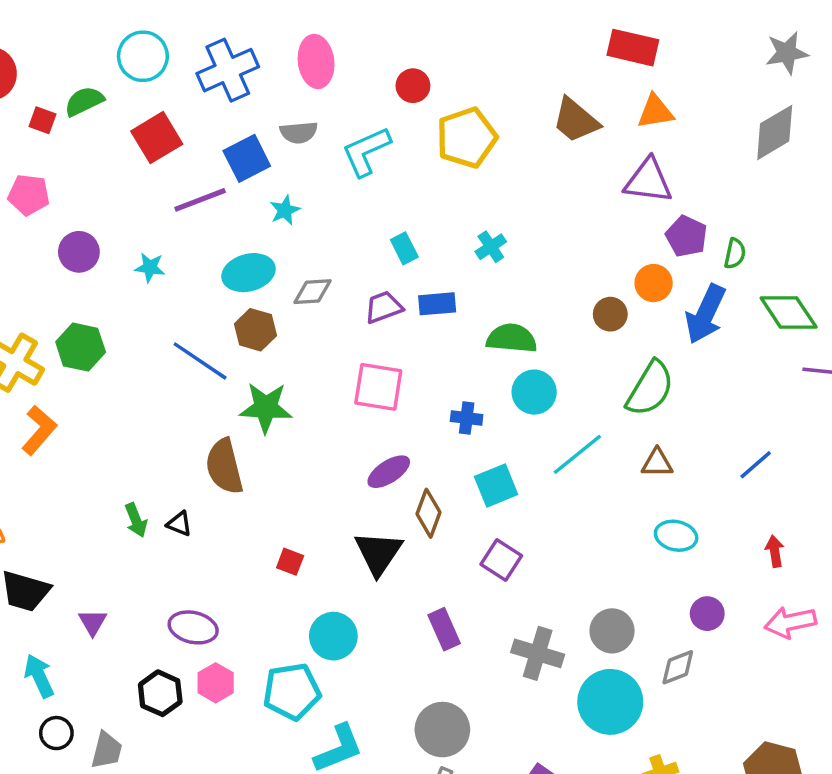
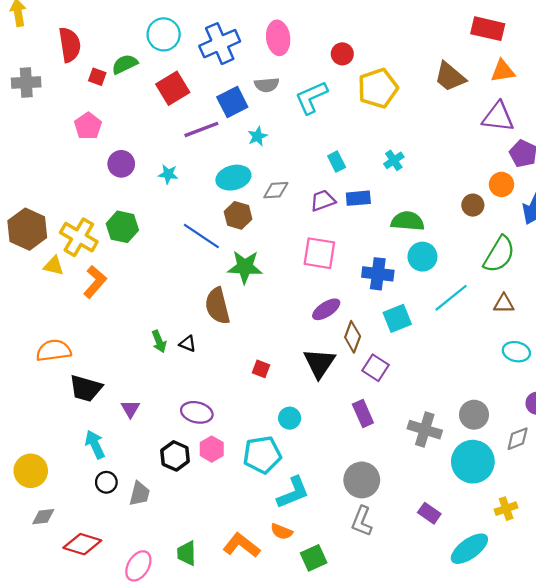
pink pentagon: (29, 195) -> (88, 126), turned 30
blue cross: (467, 418) -> (378, 274), size x1.5
purple square: (501, 560) -> (375, 368), moved
cyan circle: (333, 636) -> (290, 418), size x0.7

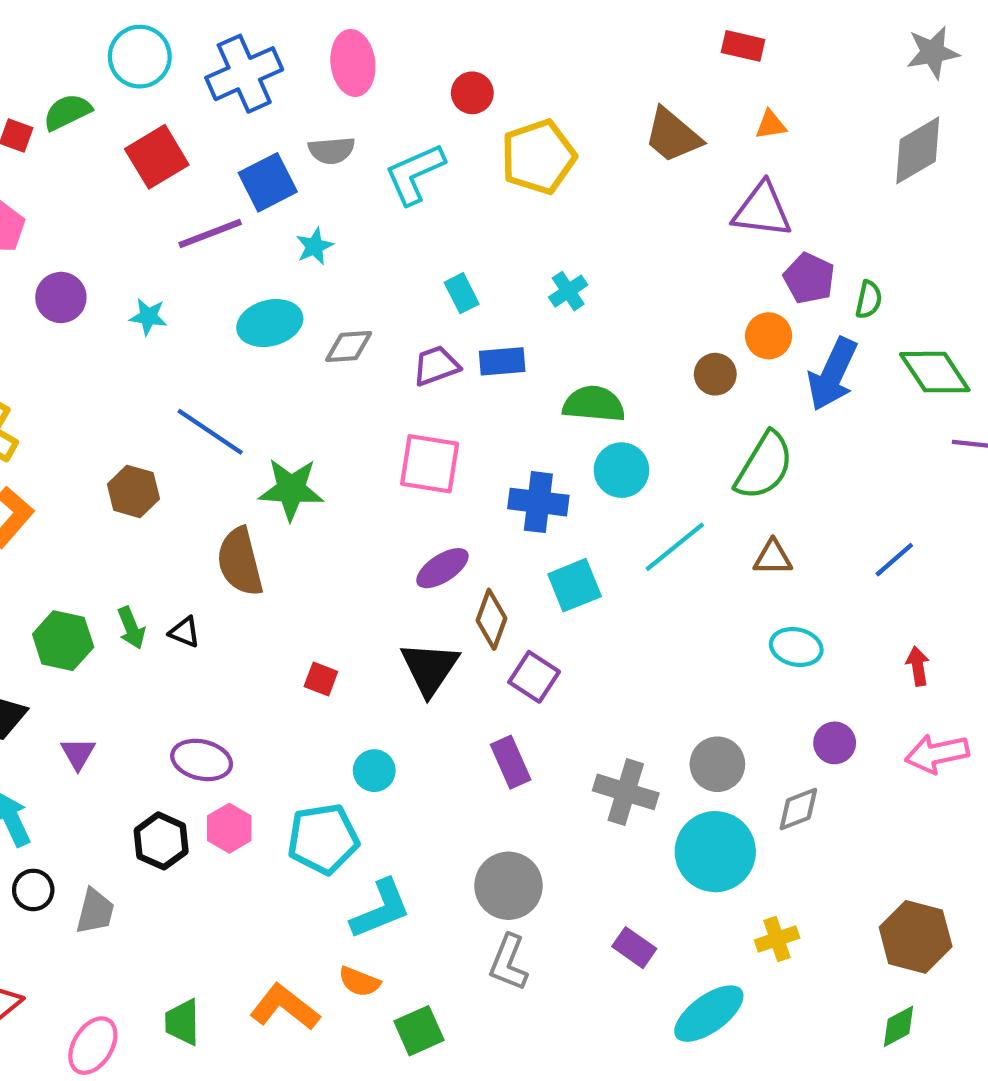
red rectangle: (488, 29) -> (743, 46), size x0.7
orange triangle: (503, 71) -> (771, 125), size x0.7
brown hexagon: (238, 215) -> (133, 491), moved
green hexagon: (122, 227) -> (63, 641), moved

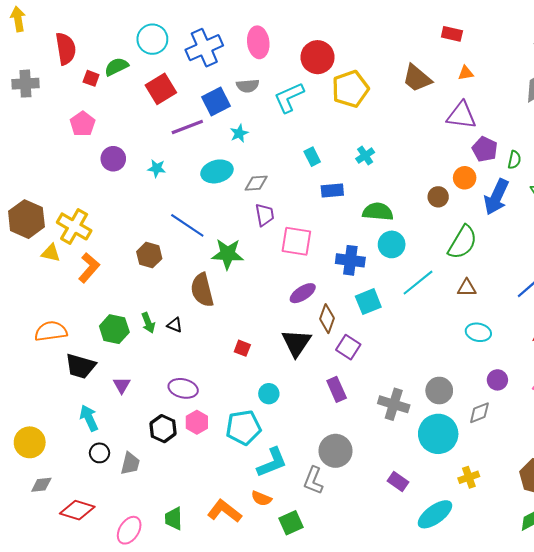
red circle: (472, 93) -> (318, 57), size x1.6
purple trapezoid: (436, 366) -> (265, 215), moved, turned 100
gray L-shape: (509, 962) -> (313, 480), moved

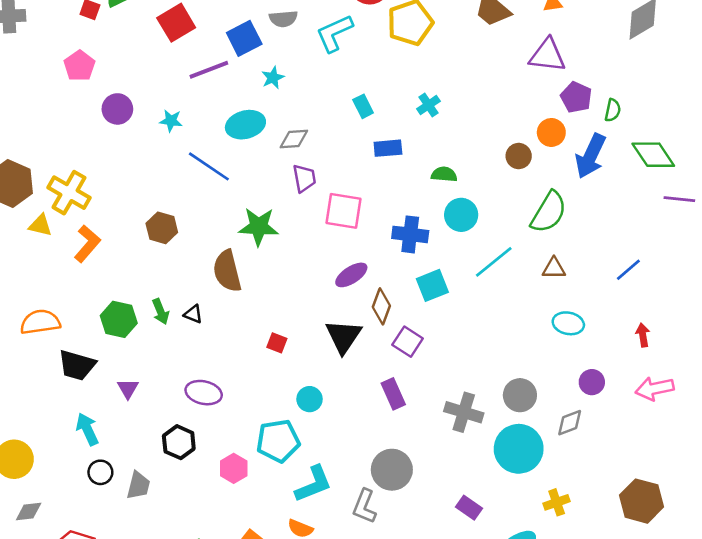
green semicircle: (378, 212) -> (444, 174), size x0.7
blue line: (187, 225) -> (209, 166), moved
pink hexagon: (197, 422) -> (234, 468), moved

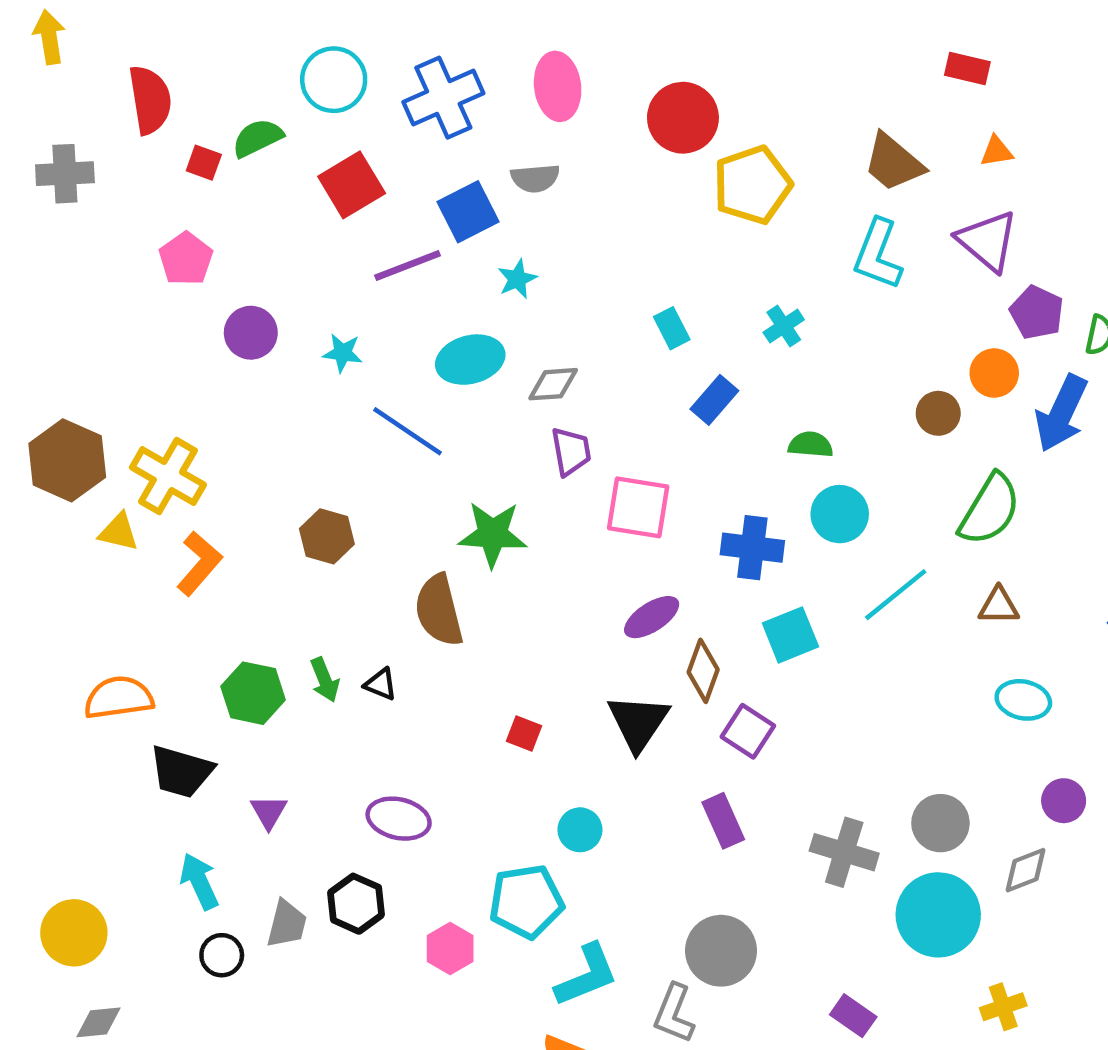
cyan L-shape: (334, 33) -> (878, 254), moved, turned -45
purple triangle: (547, 55) -> (987, 241), turned 33
blue rectangle: (388, 148) -> (714, 400), turned -44
gray trapezoid: (138, 485) -> (287, 924), moved

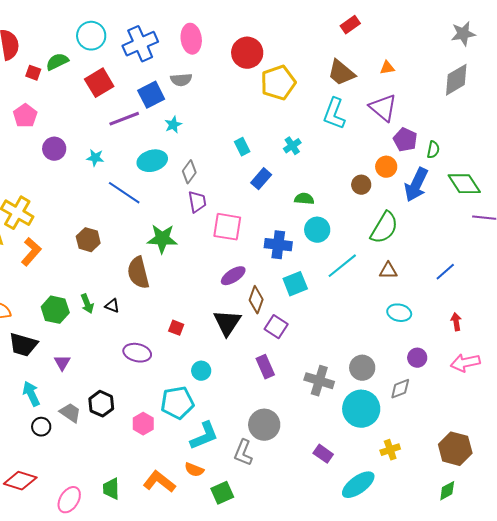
red rectangle: (967, 68) -> (350, 25), moved, turned -48
gray diamond: (553, 384) -> (189, 172), turned -50
purple ellipse: (399, 819) -> (137, 353), moved
gray trapezoid: (287, 924) -> (70, 413), turned -70

